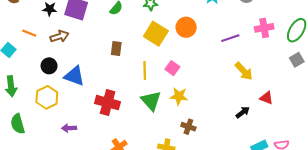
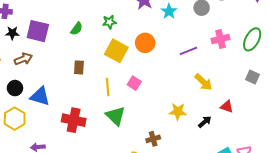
gray square: (297, 60) -> (253, 77), moved, turned -32
yellow star: (179, 96) -> (178, 111), moved
brown cross: (188, 127) -> (153, 139), turned -32

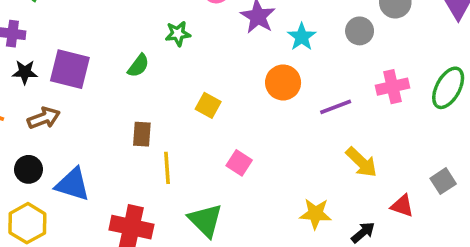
green star: (109, 22) -> (178, 34), moved
orange circle: (145, 43) -> (283, 82), moved
yellow square: (116, 51) -> (208, 105), size x0.6
gray square: (253, 77) -> (443, 181), moved, turned 32
yellow line: (108, 87) -> (167, 168), moved

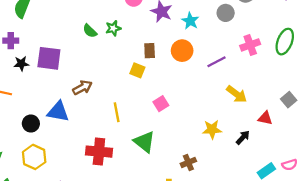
green semicircle: (138, 66) -> (90, 31), moved, turned 104
brown arrow: (44, 118) -> (82, 88), moved
brown rectangle: (142, 134) -> (150, 51), moved
pink square: (239, 163) -> (161, 104), turned 32
blue triangle: (73, 184) -> (58, 112), moved

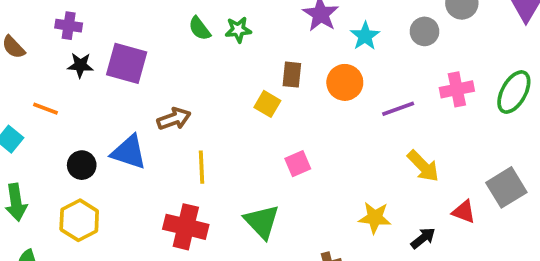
gray square: (289, 100) -> (506, 187), size x1.5
yellow line: (117, 112) -> (202, 167), moved

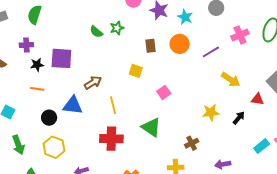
yellow square: (267, 104) -> (136, 71), moved
orange line: (46, 109) -> (37, 89), moved

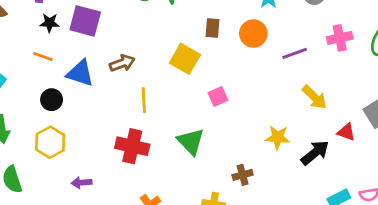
yellow square: (136, 71) -> (185, 59), size x1.5
blue triangle: (73, 105) -> (80, 73), moved
black arrow: (239, 118) -> (315, 153), size x1.5

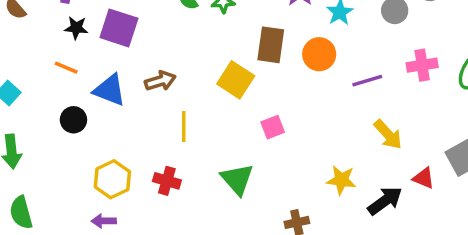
brown rectangle: (213, 28) -> (271, 45), size x1.5
yellow hexagon: (50, 142) -> (112, 179), moved
red cross: (132, 146) -> (167, 181), size x0.7

